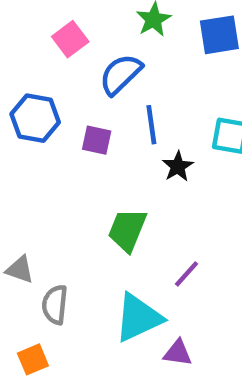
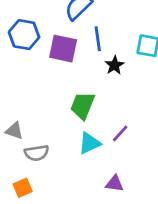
purple square: (97, 140) -> (63, 49), size x1.5
gray semicircle: (55, 305) -> (37, 153), turned -105
cyan triangle: (138, 318) -> (89, 143), moved, size x0.7

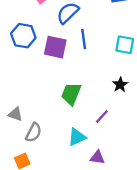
black star: (115, 65) -> (120, 85), moved
cyan triangle: (89, 143) -> (77, 137), moved
gray semicircle: (37, 153) -> (34, 132), turned -54

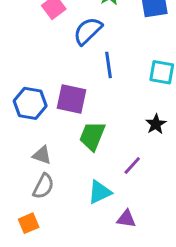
blue hexagon: (23, 36) -> (30, 103), moved
purple square: (55, 47) -> (72, 99), moved
gray triangle: (15, 114) -> (42, 155), moved

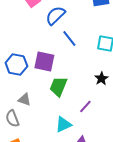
blue line: (109, 65) -> (69, 38), turned -30
gray semicircle: (43, 186) -> (12, 118), moved, turned 132

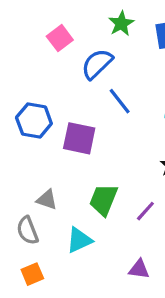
blue hexagon: (16, 64) -> (34, 121), moved
green trapezoid: (58, 86) -> (103, 200), moved
cyan triangle: (63, 124) -> (79, 240), moved

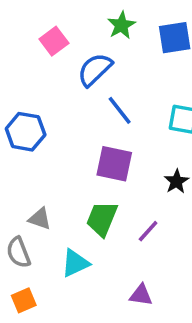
purple square: (79, 138) -> (114, 164), moved

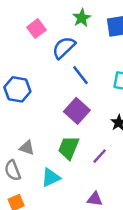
purple square: (114, 164) -> (77, 111), turned 30

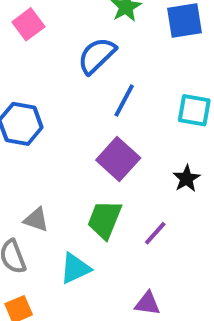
pink square: (36, 29) -> (28, 24), moved
blue line: (81, 75) -> (124, 100), turned 66

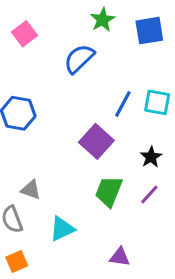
blue line: (124, 100) -> (123, 104), moved
green trapezoid: (105, 220) -> (109, 191), moved
purple line: (155, 233) -> (149, 194), moved

